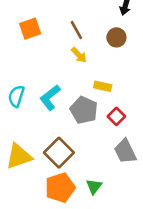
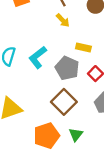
brown square: (59, 153) -> (64, 102), moved

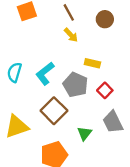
brown square: (64, 102) -> (54, 111), moved
green triangle: (76, 135) -> (85, 133), moved

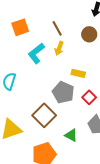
yellow arrow: (71, 35) -> (59, 48), turned 64
cyan L-shape: (45, 73) -> (36, 53), moved
green triangle: (85, 133) -> (71, 135), turned -40

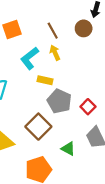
brown circle: (89, 34) -> (84, 28), moved
yellow arrow: (59, 48) -> (55, 53), turned 136
yellow rectangle: (78, 73) -> (45, 80), moved

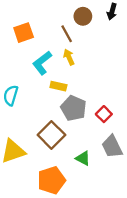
brown circle: (84, 28) -> (83, 16), moved

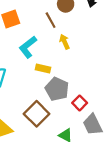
yellow arrow: (69, 57) -> (65, 42), moved
red square: (104, 114) -> (80, 103), moved

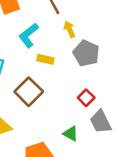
gray pentagon: (57, 89) -> (86, 53), moved
brown square: (37, 114) -> (29, 92), moved

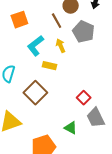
yellow arrow: (69, 29) -> (61, 46), moved
gray pentagon: (86, 53) -> (84, 32), moved

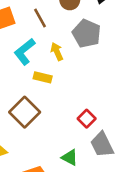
brown line: (57, 21) -> (40, 18), moved

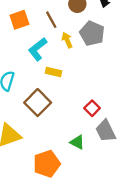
yellow arrow: (57, 52) -> (67, 40), moved

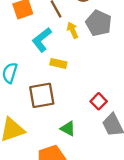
brown square: (38, 103) -> (42, 95), turned 35
green triangle: (77, 142) -> (68, 129), moved

